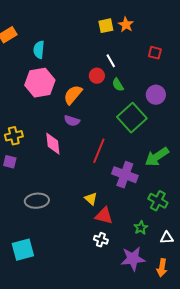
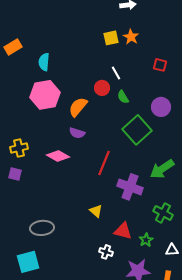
pink diamond: (53, 144) -> (58, 156), turned -55
gray ellipse: (37, 201) -> (42, 228), moved
red triangle: (104, 216) -> (123, 231), moved

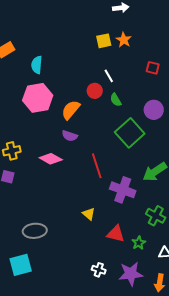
red line: (104, 163) -> (97, 166), turned -40
white cross: (106, 252) -> (99, 270), moved

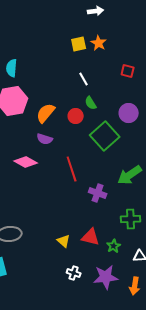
red circle: (95, 91) -> (76, 116), moved
purple cross: (123, 190) -> (98, 193), size x0.7
yellow triangle: (89, 214) -> (64, 241), moved
green cross: (156, 216) -> (131, 219), turned -30

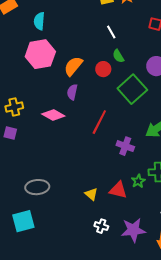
purple semicircle: (45, 139) -> (72, 92), turned 84
red line: (72, 169) -> (99, 122), turned 45
green star: (114, 246) -> (138, 181), moved

